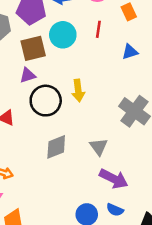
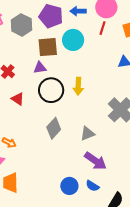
red line: (98, 29) -> (103, 28), moved
gray diamond: (56, 147) -> (54, 128), turned -35
gray triangle: (99, 147) -> (87, 134), turned 35

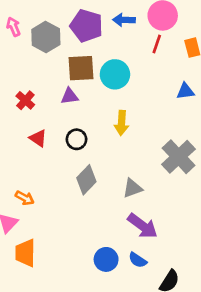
cyan circle: (73, 40) -> (115, 74), moved
black circle: (51, 90) -> (76, 139), moved, size x0.6

